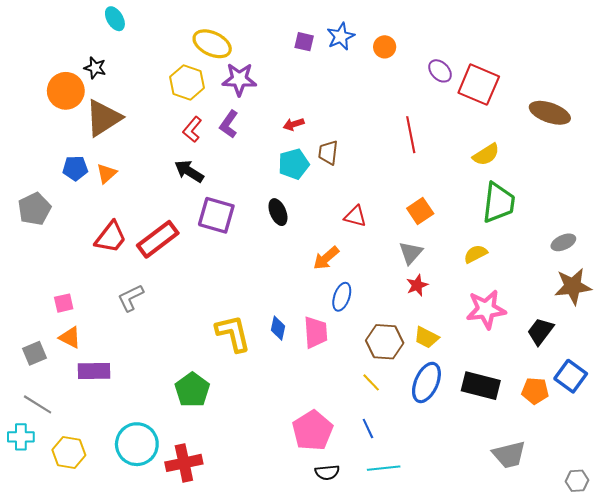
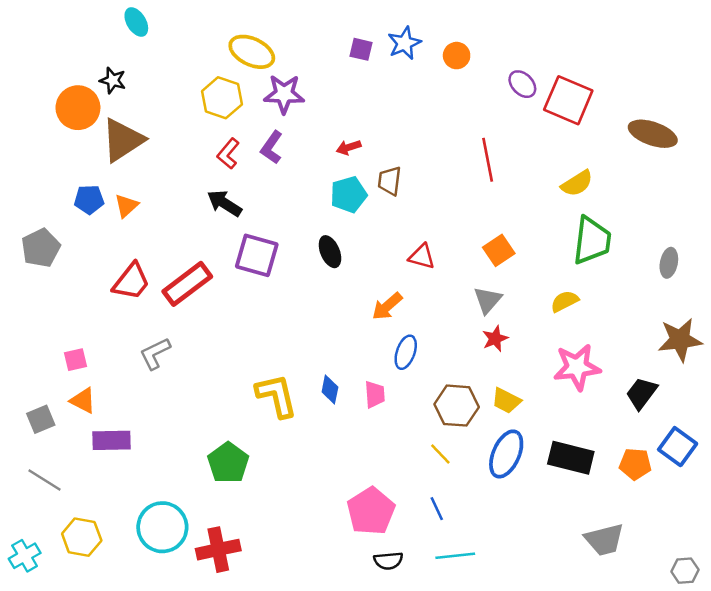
gray ellipse: (563, 242) -> (669, 263), moved, turned -55
pink trapezoid: (316, 332) -> (375, 394), size x0.7
cyan cross: (21, 437) -> (25, 556), moved, turned -30

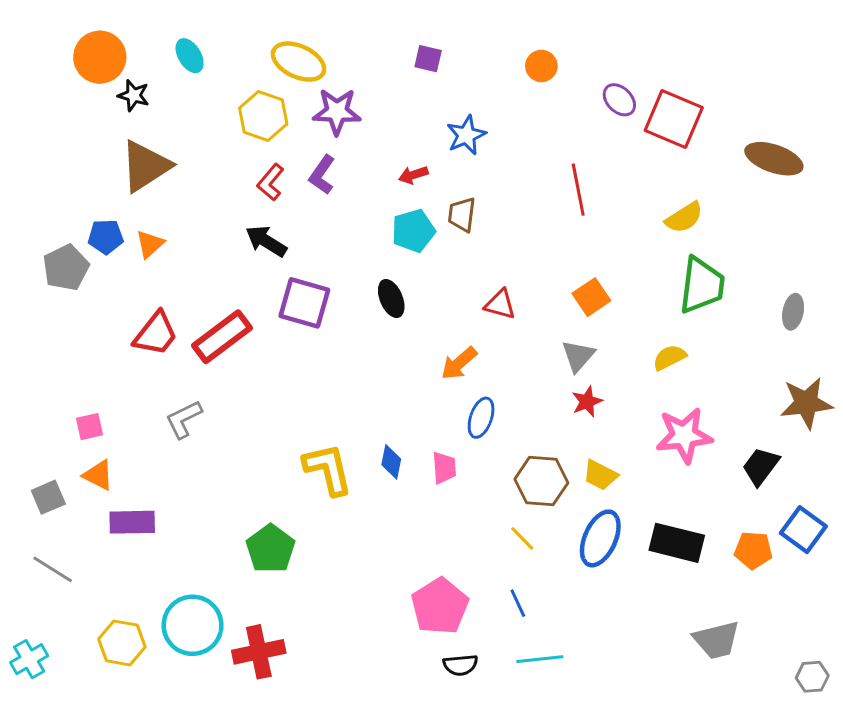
cyan ellipse: (136, 22) -> (190, 56), moved
blue star: (404, 43) -> (466, 135), moved
orange circle: (78, 108) -> (100, 57), moved
gray pentagon: (41, 248) -> (66, 268), moved
yellow hexagon: (82, 537) -> (122, 643), moved

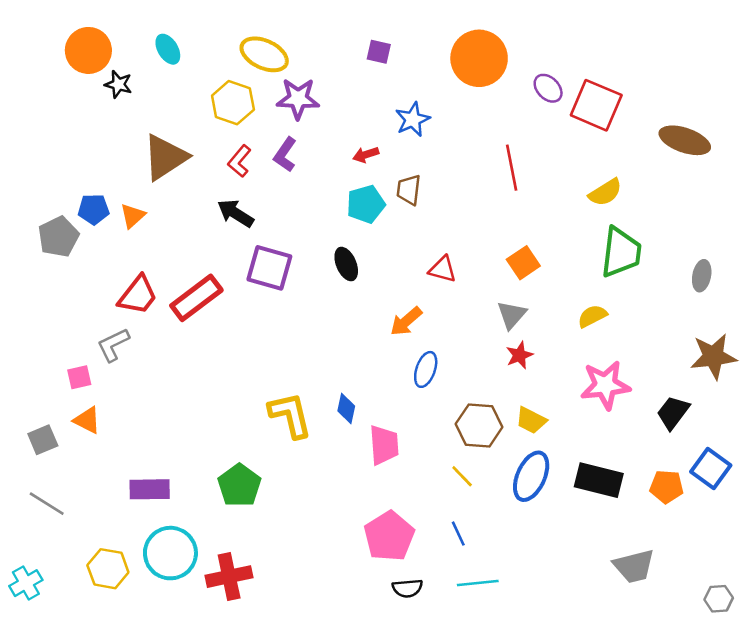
orange circle: (541, 66) -> (479, 58), size x2.0
brown triangle: (145, 166) -> (165, 157), moved
gray L-shape: (184, 419) -> (113, 345), moved
pink trapezoid: (444, 468) -> (384, 445), moved, size x1.4
purple rectangle: (132, 522) -> (150, 489), moved

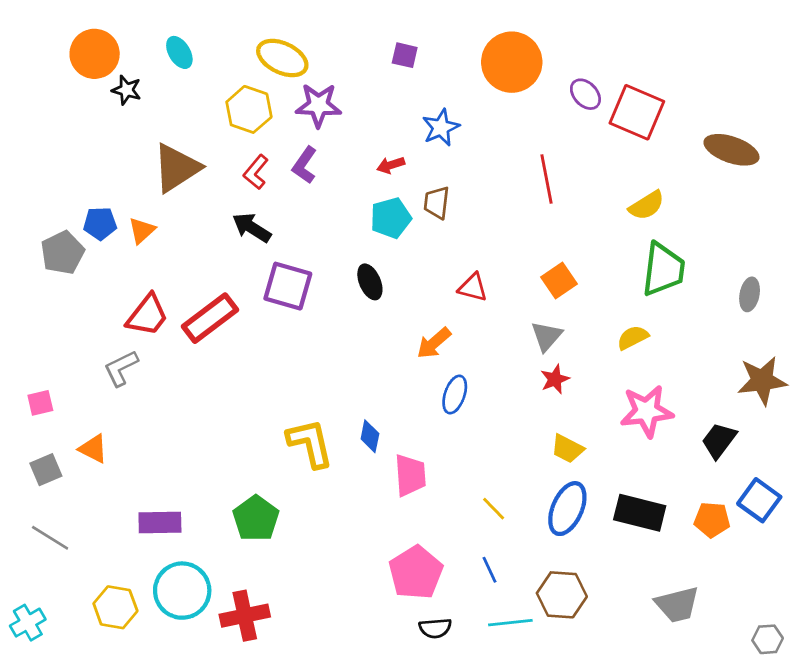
pink square: (79, 377) -> (40, 403), moved
brown hexagon: (479, 425) -> (562, 595), moved

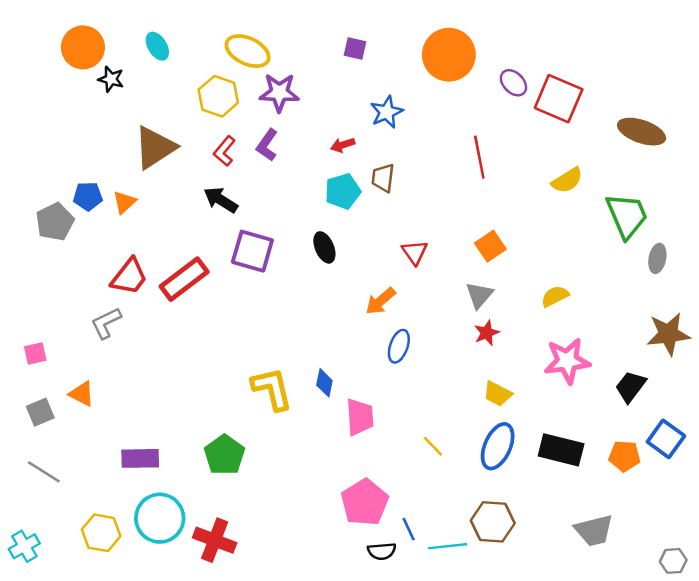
green trapezoid: (663, 269) -> (627, 216), moved, turned -30
red triangle: (473, 287) -> (415, 252), turned 40
blue line: (489, 570) -> (409, 529), moved
red cross: (245, 616) -> (215, 540), turned 33

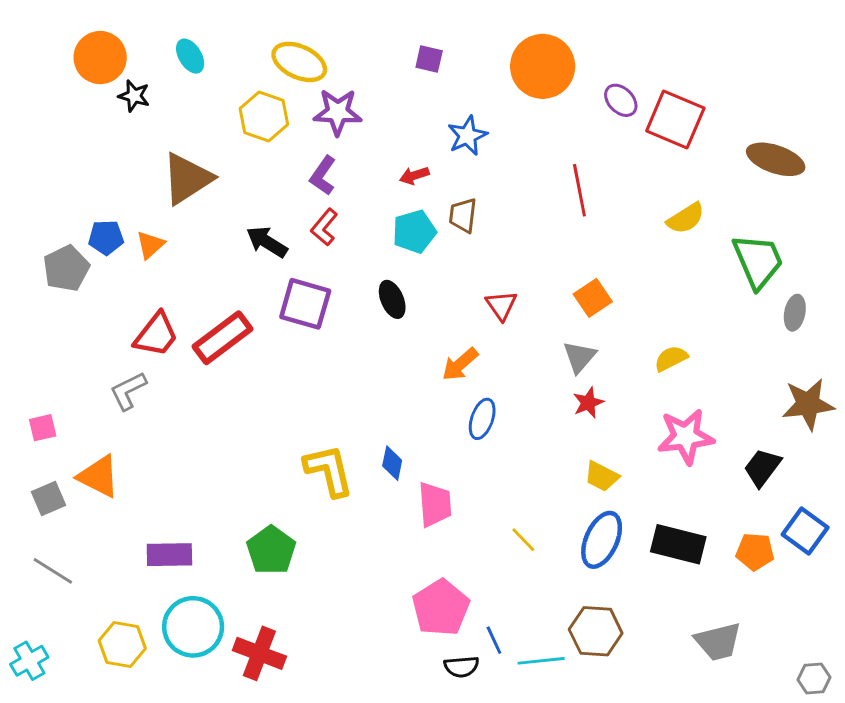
red L-shape: (224, 151) -> (324, 227), moved
orange triangle: (82, 394) -> (99, 476), size x1.4

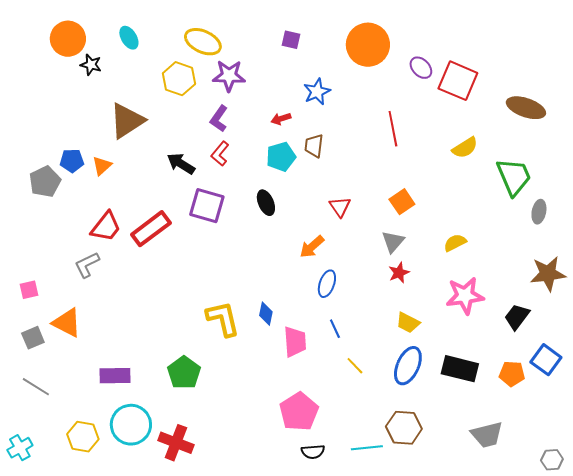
blue line: (494, 640) -> (335, 329), moved

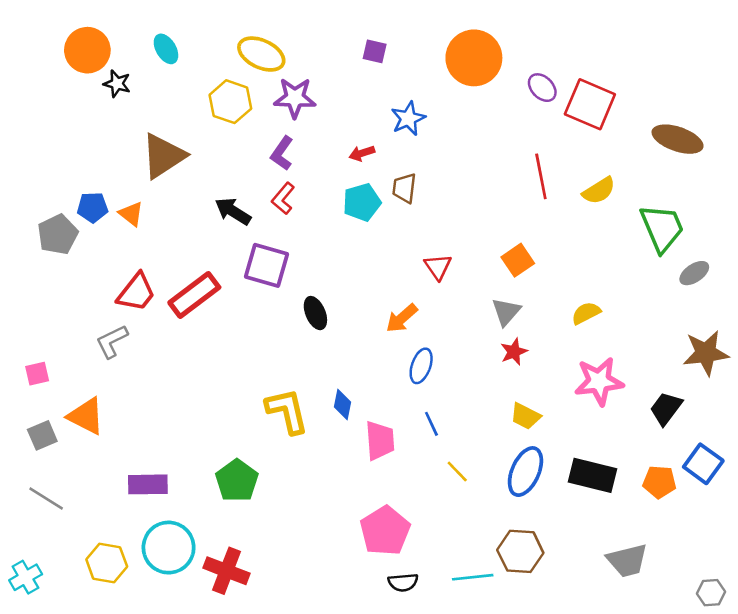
red line: (393, 129) -> (541, 176), moved
orange triangle: (102, 166) -> (131, 214), turned -40
black ellipse: (266, 203) -> (315, 313), moved
gray ellipse: (539, 212) -> (694, 273), turned 45

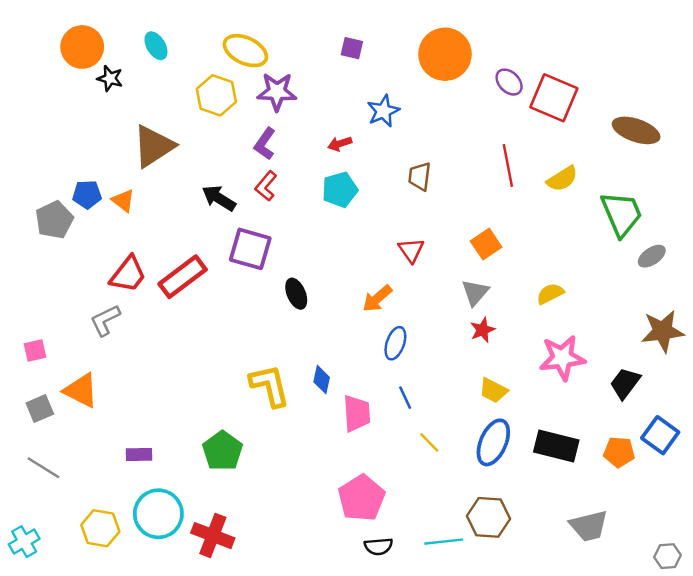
brown trapezoid: (404, 188) -> (420, 176), moved
purple rectangle: (148, 484) -> (139, 454), size x0.7

